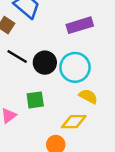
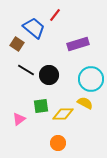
cyan circle: (75, 67) -> (91, 79), moved
yellow diamond: (74, 122) -> (63, 114), moved

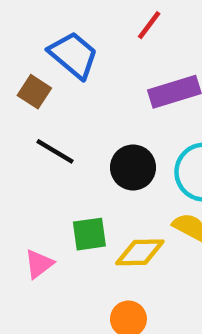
red line: (55, 15) -> (149, 25), moved
black circle: (49, 75) -> (133, 167), moved

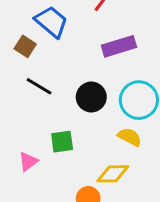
yellow diamond: (140, 252) -> (113, 174), moved

